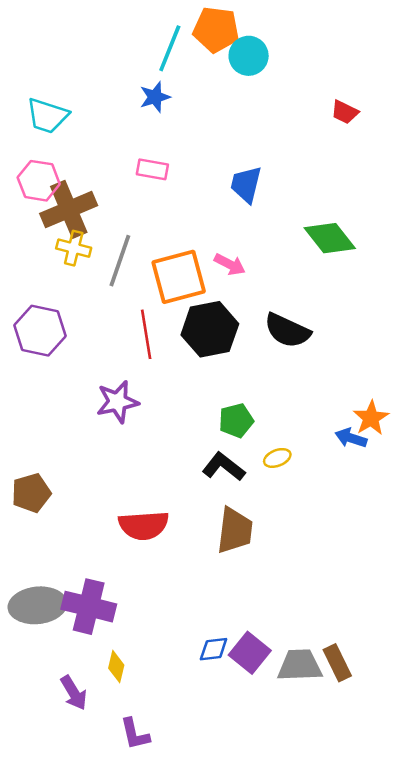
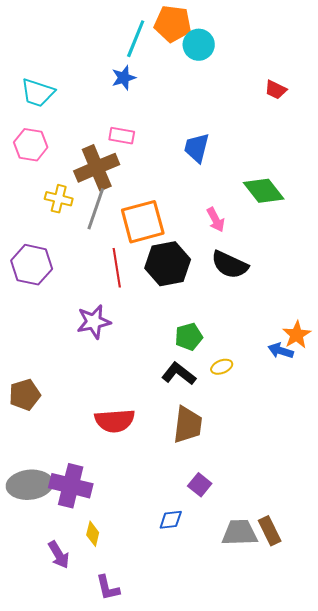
brown cross: (69, 209) -> (97, 168), moved
pink arrow: (230, 264) -> (216, 220), moved, turned 35
purple square: (250, 653) -> (200, 485), moved, size x0.7

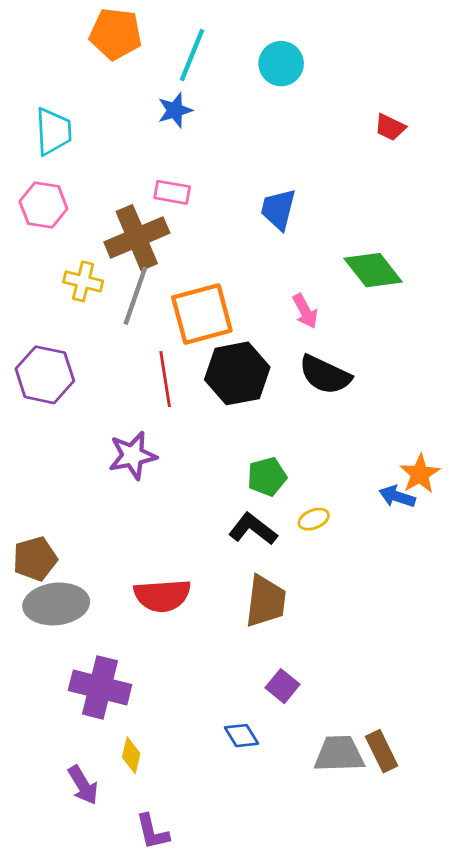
orange pentagon: (173, 24) -> (116, 34), moved
cyan trapezoid: (38, 93) -> (53, 131), turned -111
gray ellipse: (30, 485) -> (56, 604), moved
blue diamond: (171, 520) -> (242, 736), turned 65

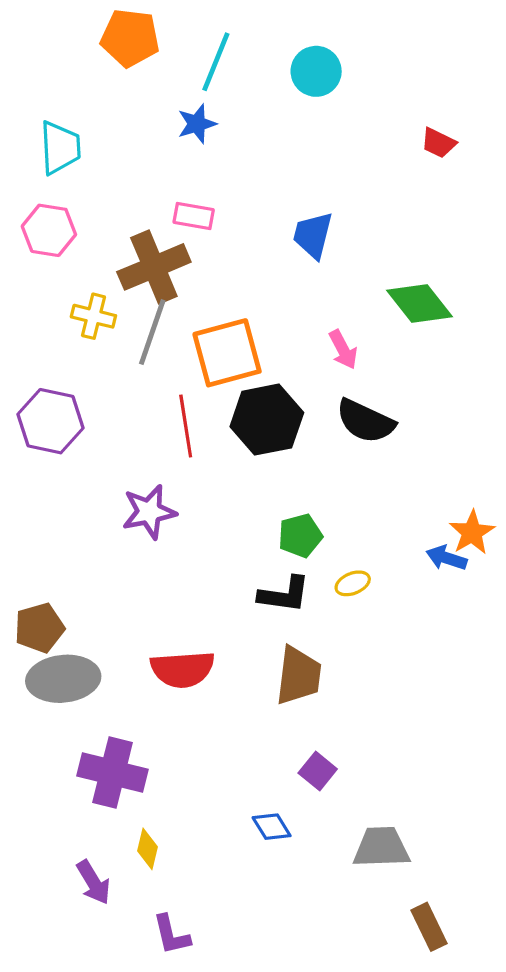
black L-shape: (253, 529) -> (284, 594), turned 150
brown rectangle: (382, 751) -> (429, 927), moved

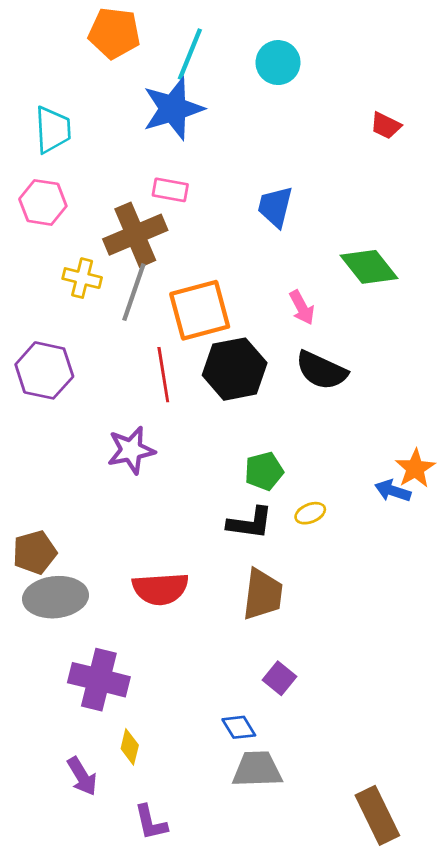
blue star: (197, 124) -> (173, 109), size x1.8
gray trapezoid: (381, 847) -> (257, 769), moved
brown rectangle: (429, 927) -> (377, 815), size x1.4

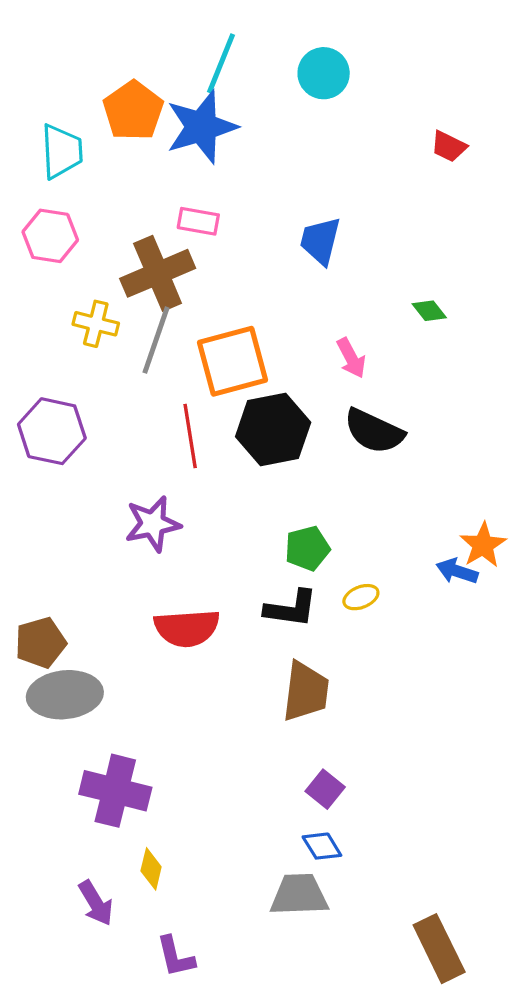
orange pentagon: (114, 33) -> (133, 111), moved, turned 30
green diamond: (369, 267) -> (429, 311), size x0.5
red semicircle: (160, 589) -> (187, 628), moved
blue diamond: (239, 727) -> (322, 846), moved

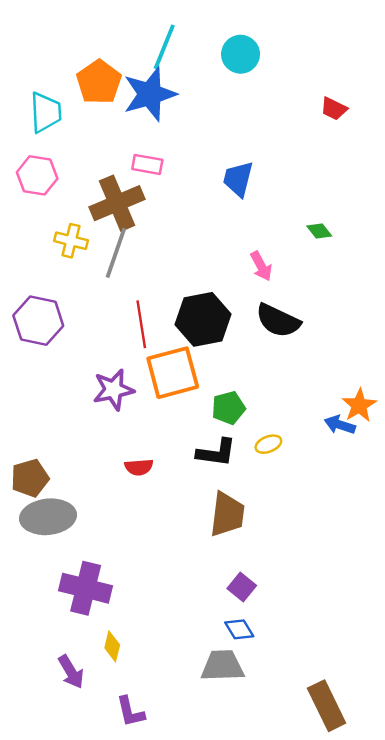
orange square: (232, 361) -> (173, 373), moved
red semicircle: (187, 628) -> (139, 467), size x0.6

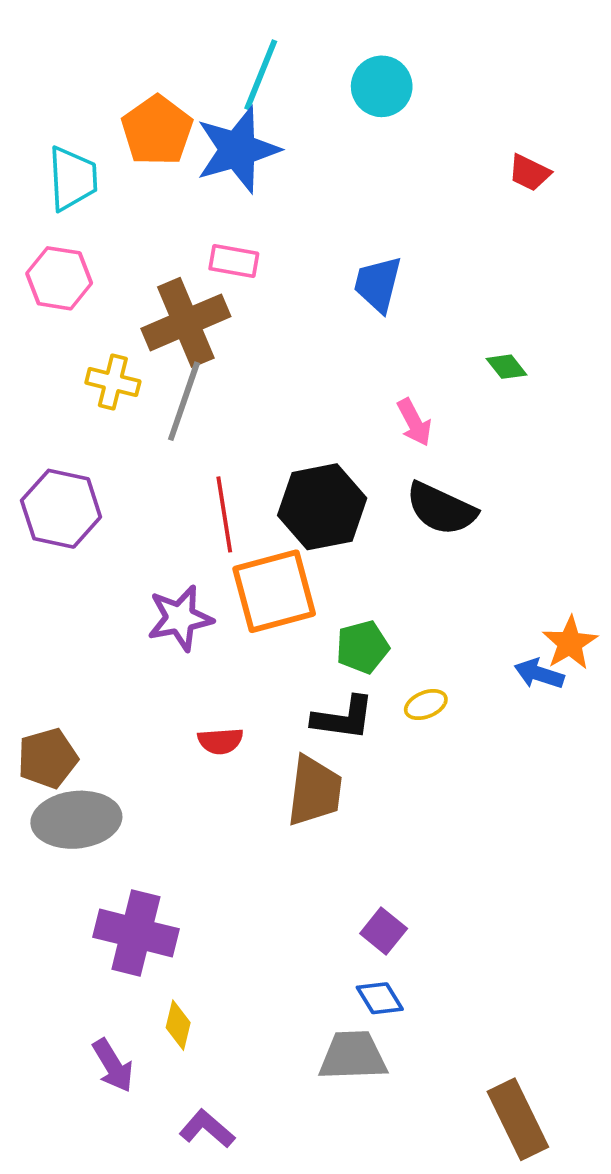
brown trapezoid: (227, 514) -> (314, 791), moved
purple L-shape: (130, 712) -> (207, 1129), turned 144

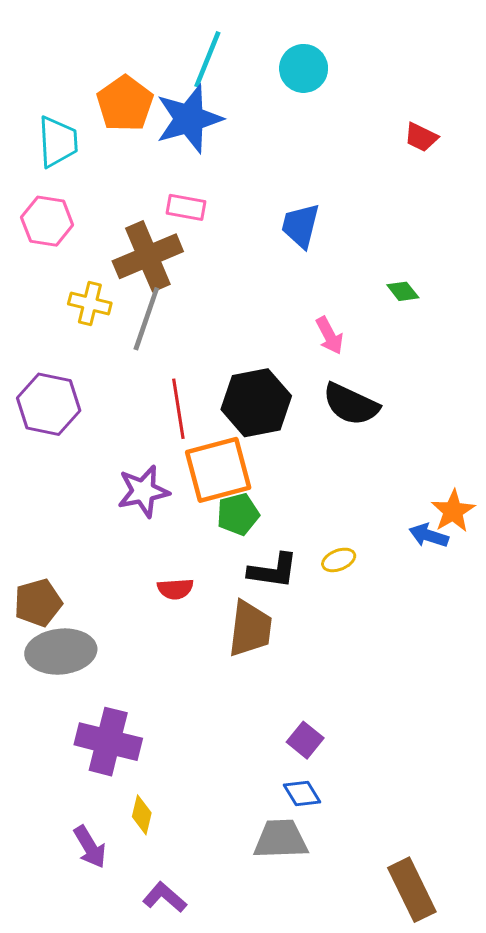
green pentagon: (362, 647) -> (238, 514), moved

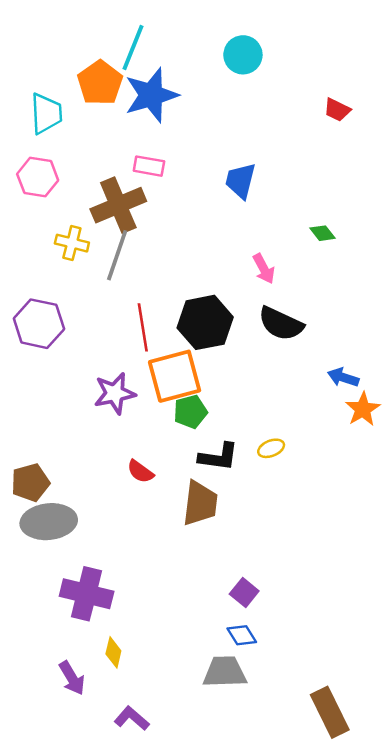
cyan line: (207, 59) -> (133, 47), moved
blue arrow: (429, 536) -> (343, 377), moved
red semicircle: (175, 589) -> (140, 472), turned 40

